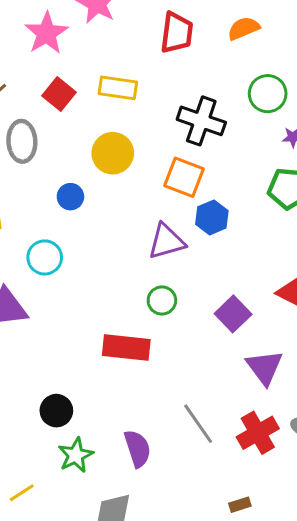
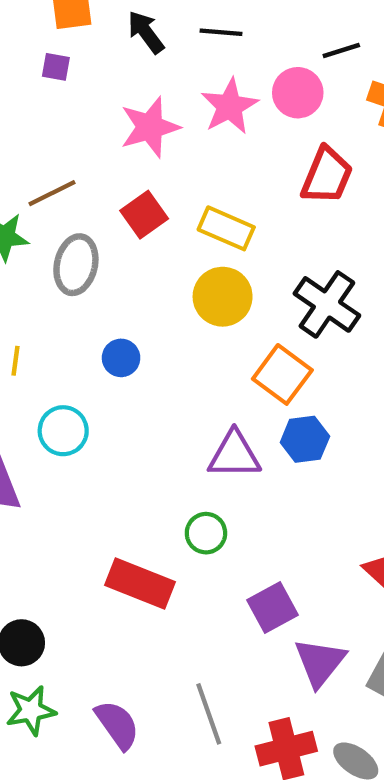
yellow circle: (113, 153) -> (223, 297), moved
purple square: (233, 314) -> (273, 607), moved
purple semicircle: (138, 449) -> (117, 725), turned -33

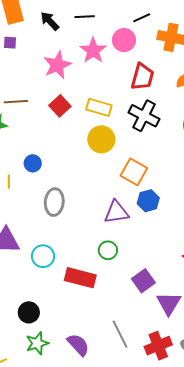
brown line: (52, 193) -> (16, 102), turned 30
gray ellipse: (76, 265) -> (54, 202), moved
black cross: (327, 304) -> (144, 116), moved
blue circle: (121, 358) -> (33, 163), moved
cyan circle: (63, 431) -> (43, 256), moved

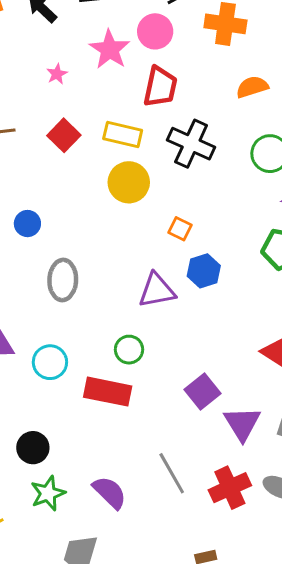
pink star: (57, 65) -> (57, 74), size x0.5
red trapezoid: (142, 77) -> (160, 87), moved
orange square: (134, 172) -> (180, 229), size x0.6
green circle: (108, 250) -> (129, 350), moved

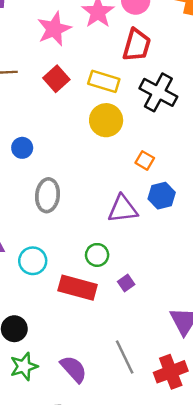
pink star: (57, 74) -> (54, 29), size x2.0
purple square: (203, 391) -> (126, 283), moved, size x0.6

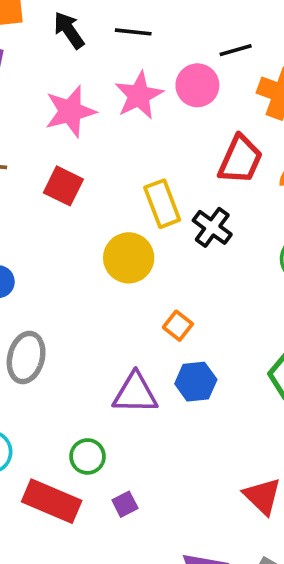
red trapezoid: (137, 45) -> (240, 160), moved
red square: (56, 79) -> (63, 186), turned -30
yellow rectangle: (104, 81) -> (162, 204), moved, turned 44
black cross: (158, 92) -> (212, 227), size x0.7

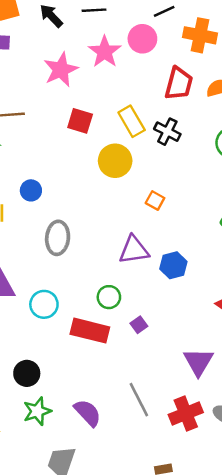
red square: (63, 186) -> (80, 121), moved
blue hexagon: (196, 382) -> (173, 265), moved

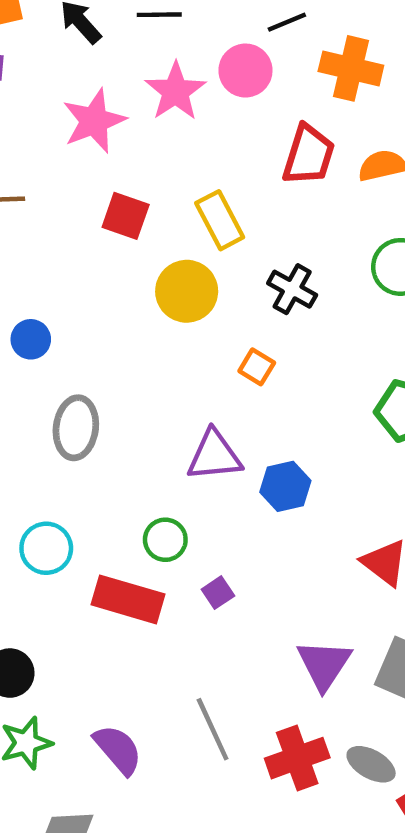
black cross: (167, 132) -> (292, 289), moved

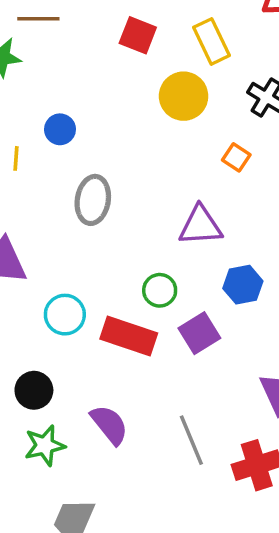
blue hexagon: (285, 486) -> (243, 285), moved
cyan circle: (46, 548) -> (65, 315), moved
purple square: (218, 593) -> (199, 333), size x1.6
purple semicircle: (118, 750) -> (109, 425), moved

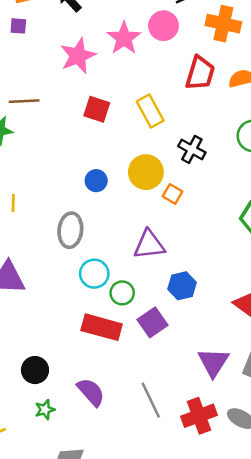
yellow circle: (184, 96) -> (146, 172), moved
blue circle: (60, 129) -> (96, 181), moved
cyan circle: (65, 315) -> (94, 274), moved
green star: (45, 446) -> (45, 410), size x0.7

